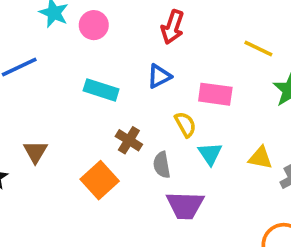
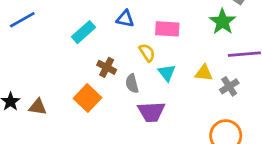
blue triangle: (159, 76) -> (125, 19), turned 42
cyan rectangle: (101, 90) -> (83, 32), turned -55
brown triangle: (35, 152) -> (38, 107), moved, turned -48

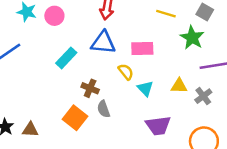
blue triangle: (125, 19) -> (103, 43), size x1.5
gray semicircle: (132, 84) -> (104, 109), moved
purple trapezoid: (151, 112) -> (158, 126), moved

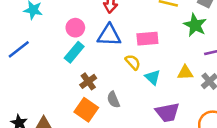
pink circle: (54, 16) -> (75, 28), moved
brown cross: (90, 88) -> (88, 81), moved, turned 35

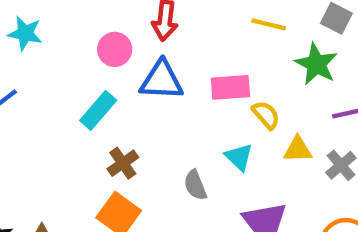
pink circle: (75, 28) -> (115, 49), moved
yellow semicircle: (133, 62) -> (266, 115), moved
gray semicircle: (113, 100) -> (195, 185), moved

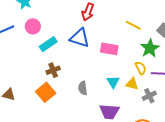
pink circle: (115, 49) -> (33, 26), moved
yellow semicircle: (266, 115) -> (141, 68), moved
cyan triangle: (239, 157) -> (113, 82), moved

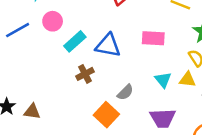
blue triangle: (80, 38) -> (108, 45), moved
gray semicircle: (83, 88) -> (125, 92), turned -120
orange square: (46, 92) -> (106, 115), moved

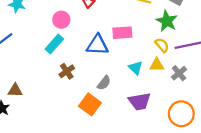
pink circle: (53, 21) -> (61, 20), moved
blue triangle: (108, 45) -> (97, 45), moved
brown triangle: (32, 112) -> (15, 90), moved

